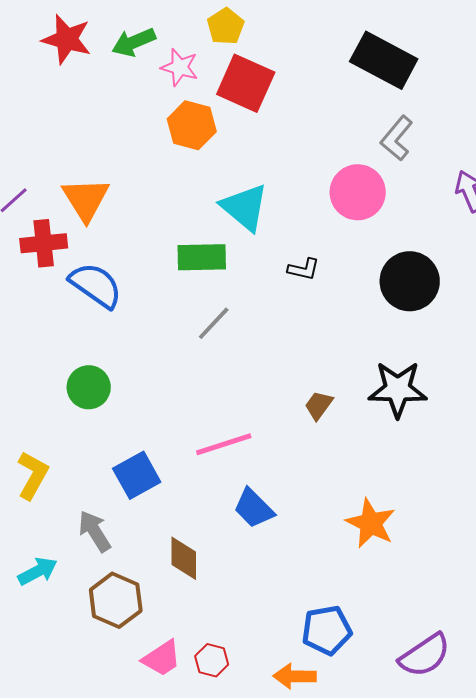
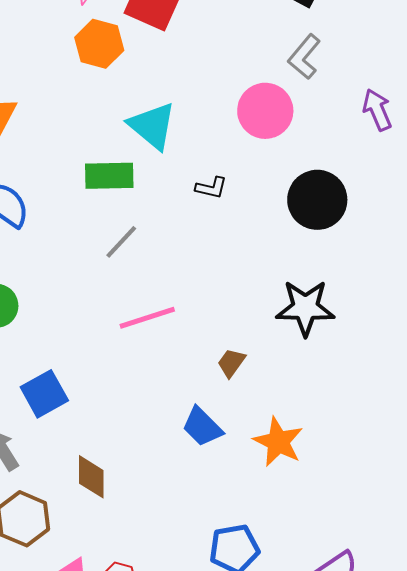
brown trapezoid: (319, 405) -> (231, 363), moved
pink line: (224, 444) -> (147, 318), moved
blue trapezoid: (254, 508) -> (202, 427), moved

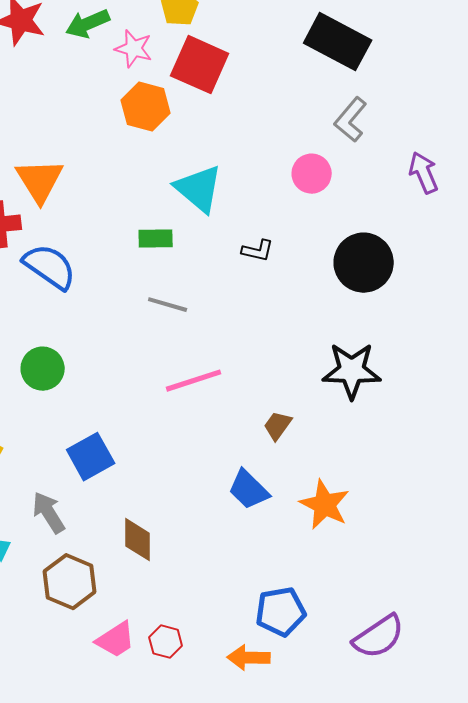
pink circle: (265, 111) -> (312, 174), size x0.7
green rectangle: (109, 176) -> (156, 239), size x0.7
gray line: (121, 242) -> (168, 305), turned 63

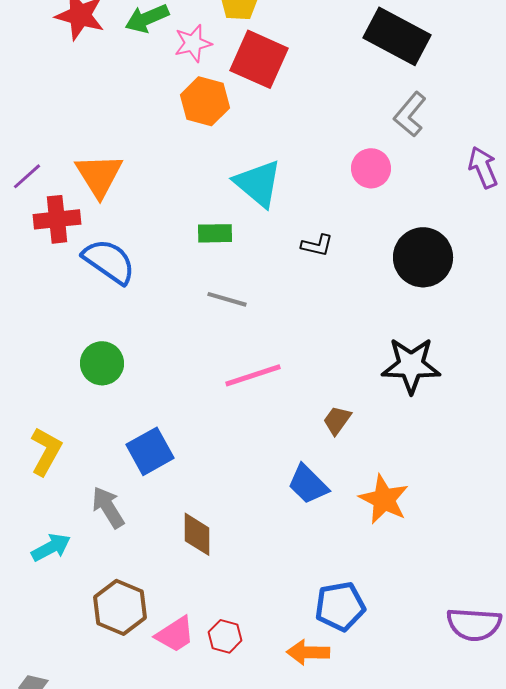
pink star: (134, 49) -> (193, 43), turned -30
brown hexagon: (70, 582) -> (120, 607), moved
purple semicircle: (379, 637) -> (474, 624), moved, turned 38

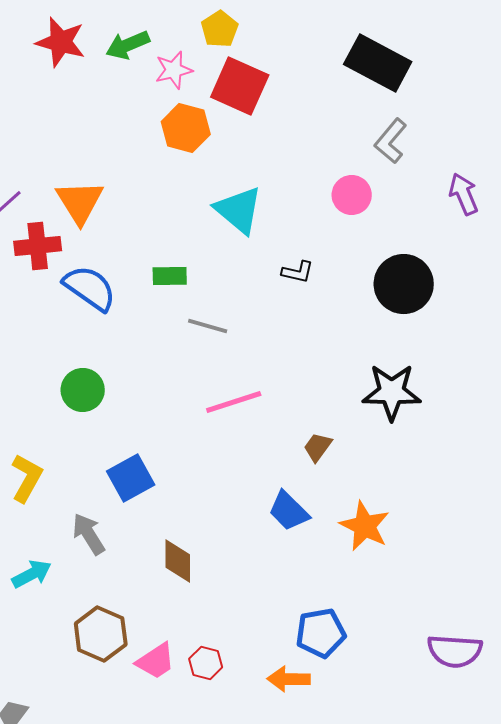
green rectangle: (215, 233) -> (170, 276), moved

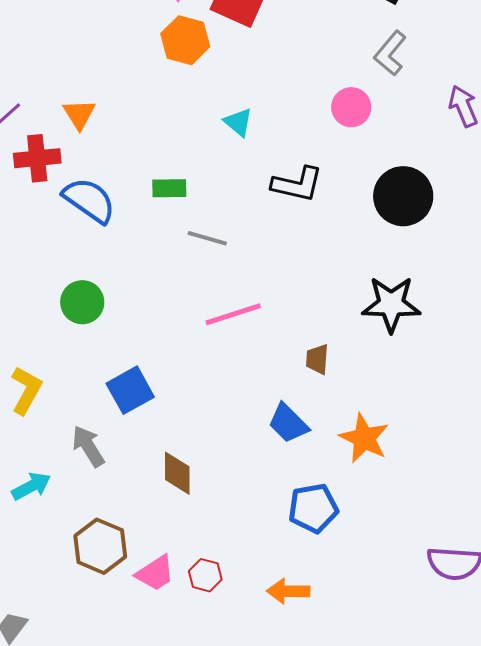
orange triangle: (80, 202) -> (79, 114), size x0.7
cyan triangle: (239, 210) -> (238, 122), size x0.6
black L-shape: (298, 272) -> (297, 184), size x1.6
brown trapezoid: (318, 447) -> (317, 359), turned -32
blue pentagon: (321, 633) -> (313, 508), moved

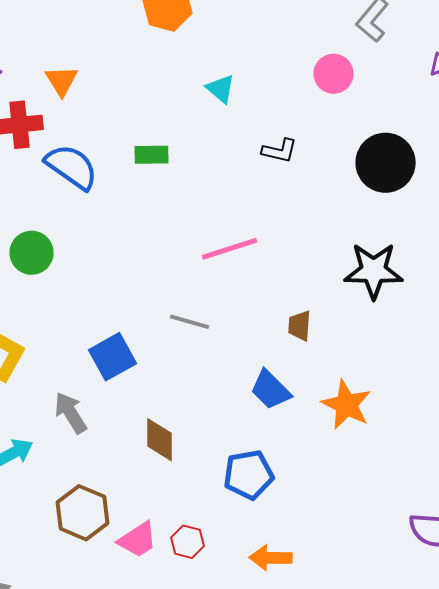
black L-shape: (297, 184) -> (280, 151), size x0.7
gray line: (207, 238) -> (190, 322), moved
green circle: (82, 302) -> (32, 253), moved
pink line: (233, 314) -> (230, 249), moved
blue pentagon: (313, 508) -> (248, 475), moved

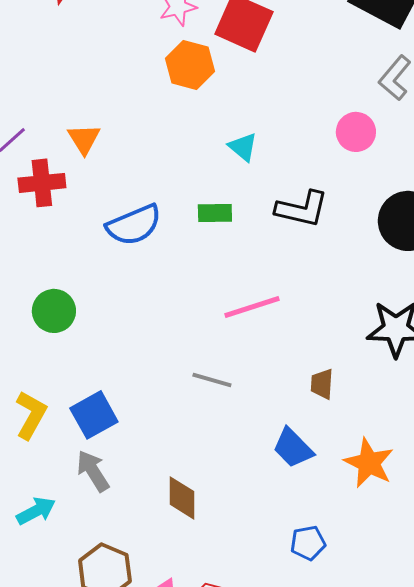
black L-shape: (280, 151) -> (302, 209), size x1.5
green rectangle: (152, 155) -> (215, 213), moved
blue semicircle: (72, 167) -> (134, 225), moved, turned 122
blue square: (112, 357) -> (94, 415), moved
blue pentagon: (248, 475) -> (308, 543), moved, size x0.7

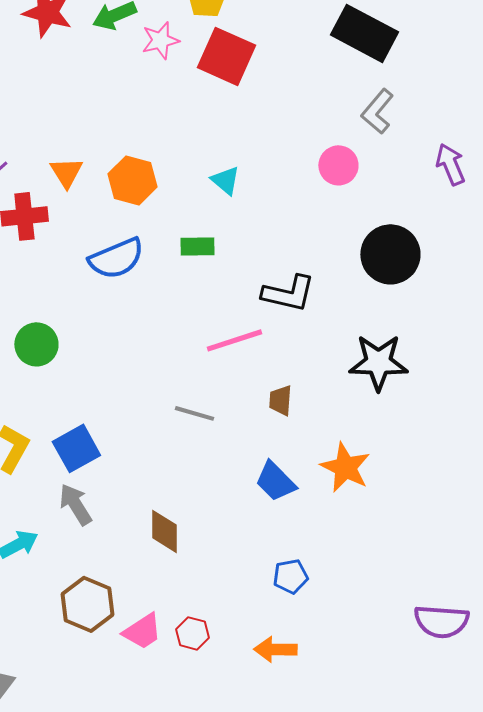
orange hexagon: (190, 65) -> (132, 180), moved
black L-shape: (302, 209) -> (288, 293), moved
brown trapezoid: (322, 384) -> (280, 400), moved
orange star: (369, 463) -> (345, 467), moved

